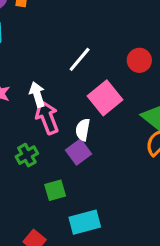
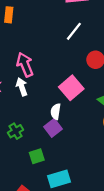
white line: (80, 59) -> (74, 31), moved
pink arrow: (47, 117) -> (25, 65), moved

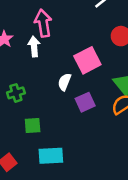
purple square: (53, 128) -> (85, 102), moved

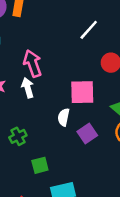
pink square: (87, 60) -> (82, 92), turned 36

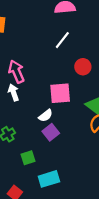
white semicircle: (64, 117) -> (46, 116), turned -136
purple square: (87, 133) -> (51, 132), moved

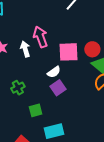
red circle: (83, 67) -> (92, 49), moved
pink arrow: (16, 72) -> (40, 37), moved

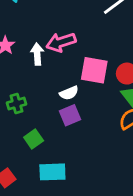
pink arrow: (40, 37) -> (61, 42), turned -100
green square: (36, 110) -> (34, 139), turned -32

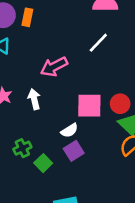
pink arrow: (61, 42) -> (54, 67), moved
green square: (34, 139) -> (43, 163), moved

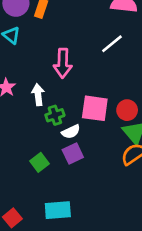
pink arrow: (54, 67) -> (63, 63), turned -68
green cross: (22, 148) -> (55, 115), moved

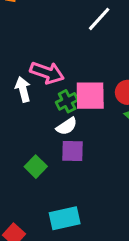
pink arrow: (63, 63) -> (47, 73), moved, turned -64
green cross: (55, 115) -> (67, 101), moved
purple square: (73, 153) -> (72, 151), turned 35

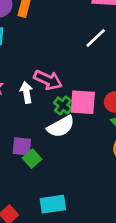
green cross: (67, 101) -> (63, 106), turned -30
white semicircle: (67, 126) -> (61, 127), size x1.5
purple square: (72, 151) -> (22, 146), moved

